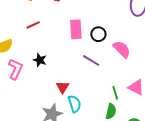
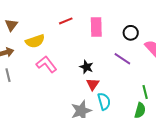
pink rectangle: (76, 29) -> (96, 27), moved
black star: (40, 60) -> (86, 67), moved
pink L-shape: (15, 69) -> (46, 64), turned -65

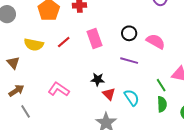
yellow semicircle: (35, 41) -> (34, 45), moved, turned 48
cyan semicircle: (104, 101) -> (132, 98), moved

